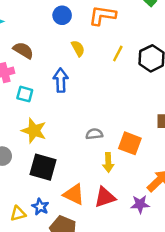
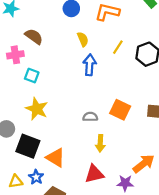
blue arrow: (61, 80) -> (90, 65), moved
orange square: (130, 143) -> (120, 110), moved
black square: (43, 167) -> (28, 146), moved
orange triangle: (74, 194) -> (56, 158), moved

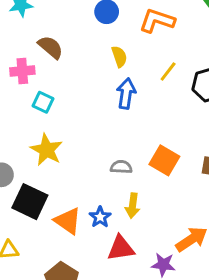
blue star: (36, 177) -> (100, 217), moved

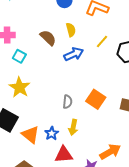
brown semicircle: (51, 47) -> (48, 38), moved
blue arrow: (126, 93) -> (74, 54), turned 54
gray semicircle: (121, 167) -> (67, 102), turned 88

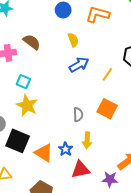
brown semicircle: (48, 38) -> (32, 42), moved
yellow line: (102, 42) -> (107, 74), moved
cyan square: (19, 56) -> (23, 82), moved

